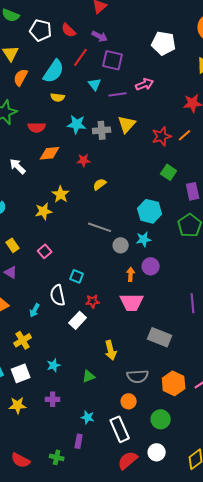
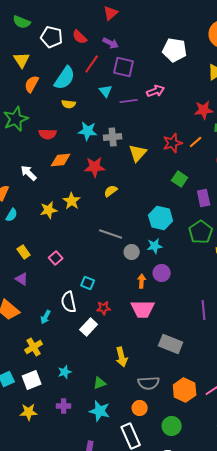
yellow triangle: (127, 124) -> (138, 153), moved
red star: (84, 160) -> (95, 167), size x1.5
yellow star: (44, 211) -> (49, 210), moved
cyan star: (88, 417) -> (100, 411), moved, size x1.5

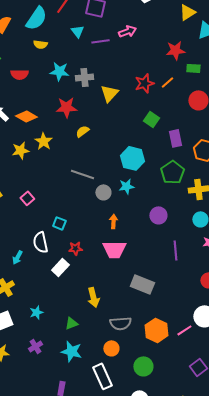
orange diamond: (61, 160) -> (26, 116), moved, turned 35
purple circle: (162, 273) -> (158, 215), moved
purple cross: (64, 406) -> (35, 346), turned -32

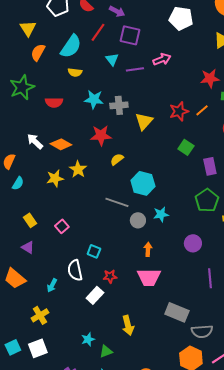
cyan hexagon: (132, 158) -> (143, 183), moved
cyan star: (36, 312) -> (88, 339), moved
gray semicircle: (120, 323) -> (202, 331), moved

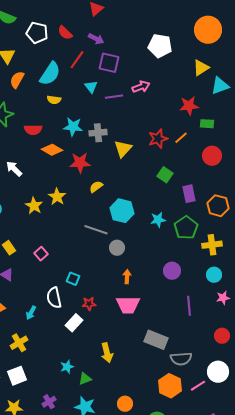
orange diamond: (61, 144) -> (52, 150), moved
yellow star: (55, 178) -> (34, 206), turned -30
cyan star: (161, 214) -> (158, 220), moved

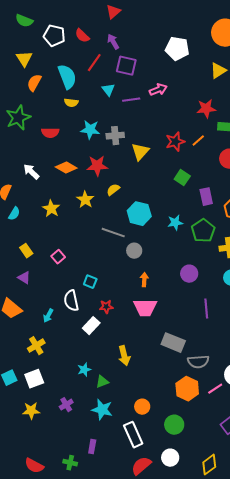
purple arrow: (96, 39) -> (113, 42), turned -147
cyan semicircle: (50, 74) -> (67, 77), turned -55
orange diamond: (52, 150) -> (66, 168), moved
yellow star: (57, 197) -> (85, 200), moved

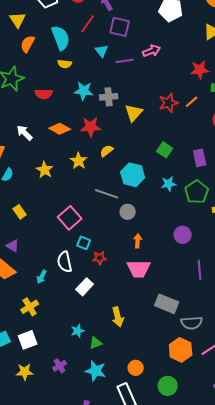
green square: (182, 178) -> (165, 150), moved
pink square: (58, 257) -> (70, 218), moved, size x1.6
purple triangle: (24, 278) -> (13, 246), moved
red star: (106, 307) -> (100, 258), moved

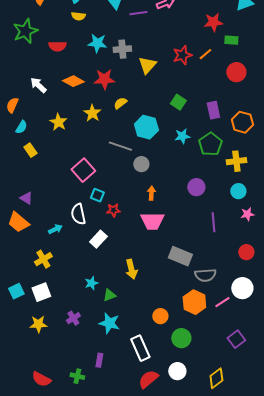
yellow rectangle: (20, 212) -> (30, 150), moved
cyan arrow: (42, 277) -> (55, 229), turned -144
orange circle: (136, 368) -> (160, 316), moved

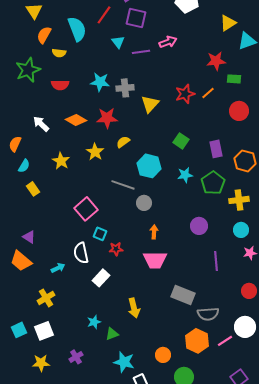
yellow semicircle: (78, 16) -> (59, 53), moved
cyan star: (109, 323) -> (124, 362), moved

